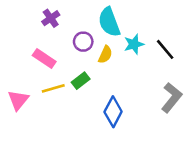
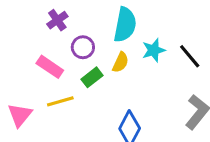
cyan semicircle: (109, 22) -> (125, 25), turned -148
purple circle: (83, 42) -> (83, 47), moved
green rectangle: (81, 81) -> (92, 77), moved

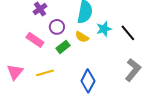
yellow semicircle: (121, 62) -> (82, 37), turned 96
yellow line: (60, 101) -> (45, 73), moved

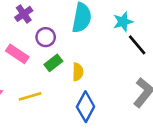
cyan star: (104, 29) -> (123, 22), moved
yellow semicircle: (82, 37) -> (78, 72), moved, turned -120

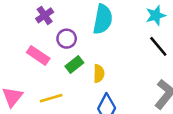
cyan star: (123, 22) -> (156, 15), moved

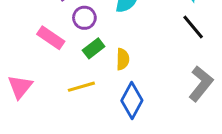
yellow line: (51, 98) -> (81, 87), moved

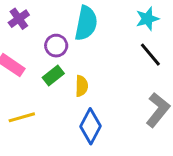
purple circle: (84, 18) -> (56, 46), moved
yellow line: (81, 87) -> (22, 117), moved

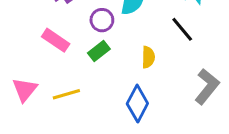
black line: (150, 55) -> (182, 29), moved
yellow semicircle: (82, 86) -> (148, 57), moved

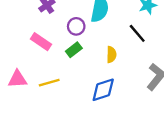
pink triangle: (25, 90) -> (18, 79), turned 48
blue diamond: (137, 103) -> (103, 90), turned 44

